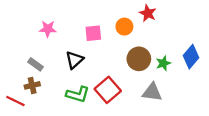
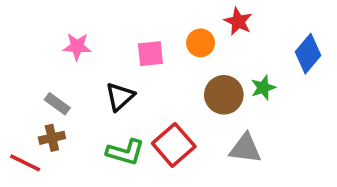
blue diamond: (191, 57) -> (308, 54), moved
green star: (163, 63) -> (263, 88), moved

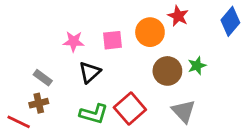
orange circle: (201, 43) -> (150, 32), size x1.4
pink star: (77, 46) -> (74, 41), moved
blue diamond: (308, 54) -> (230, 21), moved
gray triangle: (245, 149) -> (183, 111), turned 40

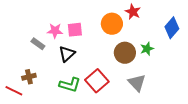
blue diamond: (230, 21) -> (172, 28), moved
pink square: (112, 40) -> (75, 30), moved
gray rectangle: (43, 78) -> (38, 44), moved

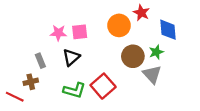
blue diamond: (172, 28) -> (168, 30), moved, turned -45
gray rectangle: (38, 44) -> (40, 61), moved, turned 32
gray triangle: (137, 83) -> (152, 74), moved

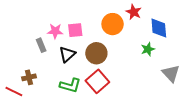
brown circle: (133, 56) -> (96, 53), moved
gray rectangle: (40, 61) -> (41, 45), moved
gray triangle: (152, 74) -> (171, 73), moved

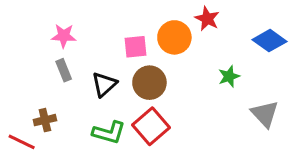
blue diamond: (159, 28) -> (270, 41), moved, turned -50
pink square: (75, 30) -> (135, 47), moved
pink star: (55, 31) -> (64, 36), moved

